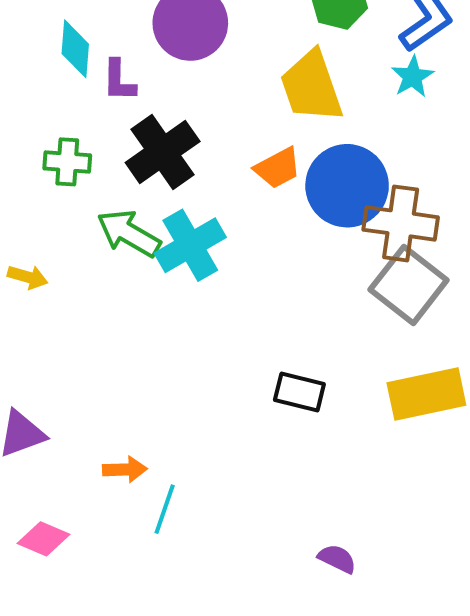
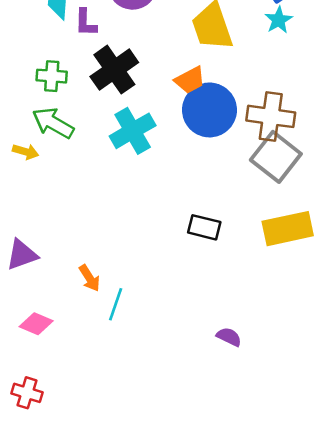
blue circle: (347, 186) -> (209, 110), moved
green arrow: (129, 233) -> (53, 123), moved
orange arrow: (125, 469) -> (90, 278), turned 60

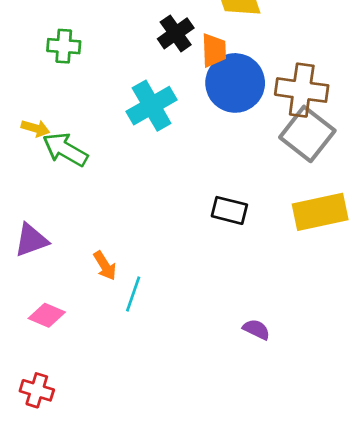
black cross: (114, 70) -> (176, 33), moved, size x0.7
orange trapezoid: (190, 80) -> (214, 50), turned -64
green arrow: (53, 123) -> (65, 150), moved

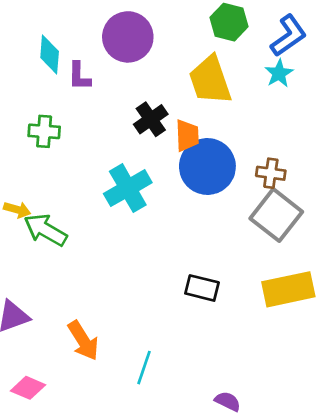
brown cross: (302, 90) -> (271, 173), size x0.6
orange arrow: (105, 266) -> (83, 341), size x1.4
cyan line: (133, 294) -> (144, 368), moved

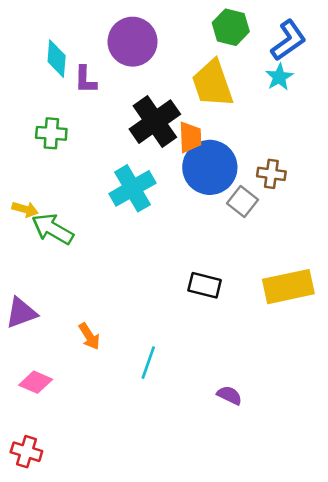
black cross: (151, 119) -> (155, 122), size x1.5
gray square: (276, 215) -> (243, 201), moved, size x0.6
orange arrow: (83, 341) -> (89, 336), size x0.7

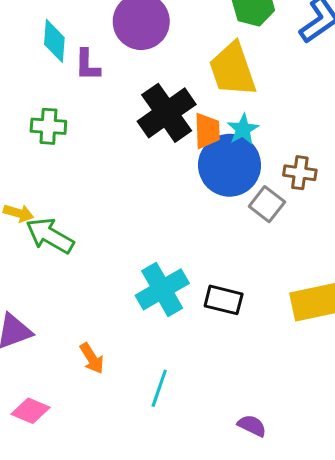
cyan star: (279, 77) -> (243, 129), moved
cyan cross: (133, 188) -> (162, 289), moved

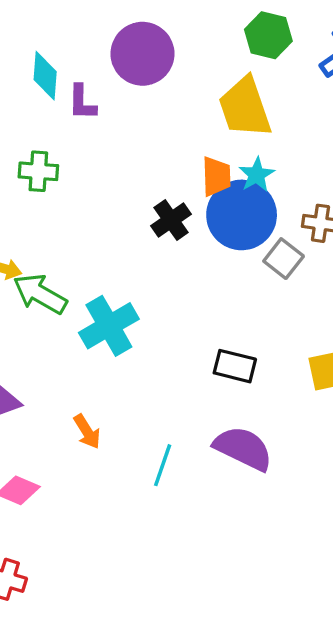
black cross: (167, 113) -> (171, 220), moved, size x0.6
cyan cross: (162, 289) -> (109, 326), moved
purple semicircle: (252, 426) -> (243, 448), moved, size x1.8

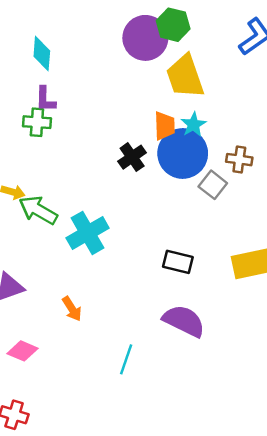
green hexagon: (268, 35) -> (173, 25), moved
purple circle: (142, 54) -> (145, 38), moved
purple L-shape: (82, 102) -> (45, 99), moved
cyan line: (163, 465) -> (126, 359), moved

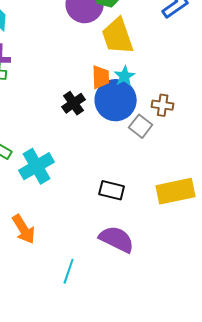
orange arrow: (72, 309) -> (24, 229), size x1.4

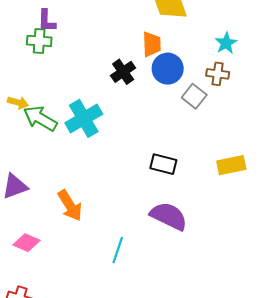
cyan star: (125, 76) -> (226, 43), moved
blue circle: (116, 100) -> (168, 69), size x0.7
cyan cross: (37, 166) -> (84, 118), moved
yellow rectangle: (176, 191) -> (231, 165), size x0.7

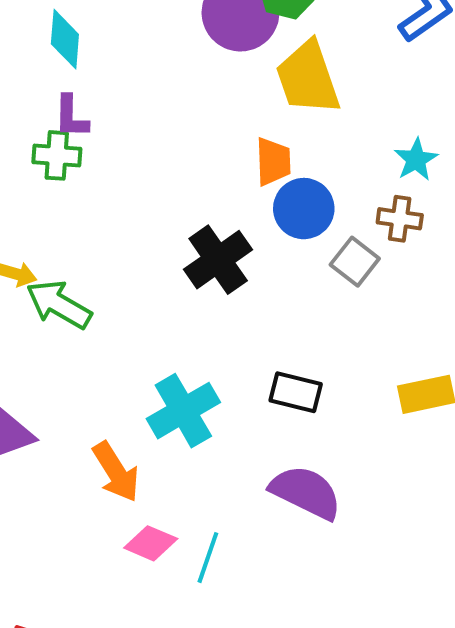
black cross: (123, 72) -> (218, 260), moved, size x1.4
cyan cross: (84, 118) -> (183, 411), moved
pink diamond: (26, 243) -> (151, 543), moved

